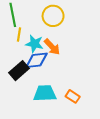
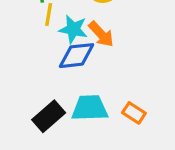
black rectangle: (19, 71) -> (49, 116), moved

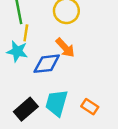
cyan star: (73, 29) -> (17, 51), moved
cyan trapezoid: (90, 108) -> (57, 103), turned -72

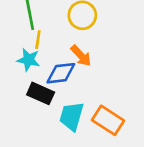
orange rectangle: (90, 107) -> (108, 120), size x1.6
black rectangle: (26, 109) -> (41, 93), moved, turned 65

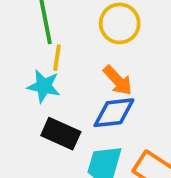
blue diamond: (61, 73) -> (114, 113), moved

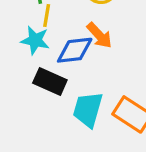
blue diamond: (114, 113) -> (75, 50), moved

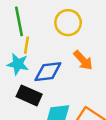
orange arrow: (99, 35) -> (83, 60), moved

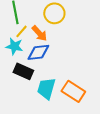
yellow line: (27, 45) -> (21, 31), turned 32
orange arrow: (83, 60) -> (39, 33), moved

